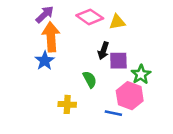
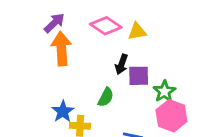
blue star: (45, 61) -> (63, 111), moved
green semicircle: (90, 79) -> (106, 97), turned 56
pink hexagon: (130, 96) -> (171, 116), moved

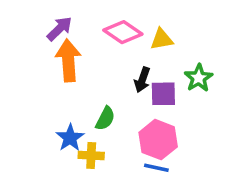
green star: (164, 91) -> (199, 78), moved
green semicircle: (106, 97) -> (105, 118), moved
pink hexagon: (171, 116) -> (158, 140), moved

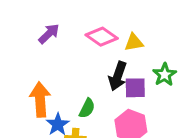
orange arrow: (68, 60) -> (40, 100), moved
black arrow: (142, 80) -> (118, 76), size x1.4

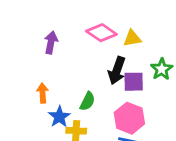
purple arrow: (49, 34) -> (51, 42), moved, turned -35
orange arrow: (40, 100) -> (43, 93), size x0.6

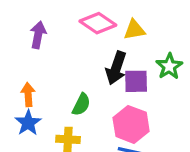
blue star: (59, 117) -> (28, 123), moved

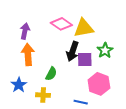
yellow triangle: (134, 30) -> (84, 28), size x1.5
orange arrow: (28, 95) -> (28, 54), moved, size x1.5
pink hexagon: (131, 124) -> (99, 84), moved

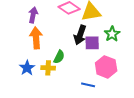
yellow cross: (43, 95) -> (48, 68), moved

